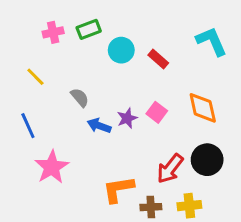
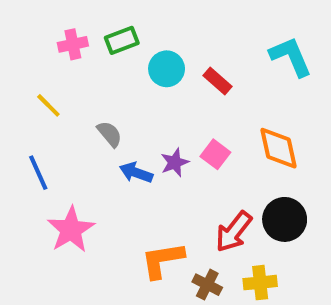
brown cross: (151, 207) -> (207, 285), turned 30

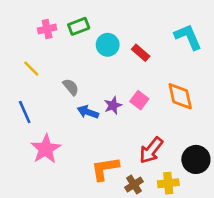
black circle: (285, 219) -> (196, 159), moved
brown cross: (207, 285) -> (134, 185), turned 30

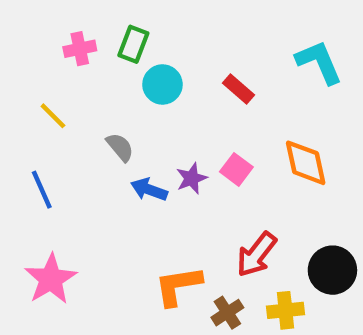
green rectangle: (79, 26) -> (133, 44), turned -48
cyan circle: (108, 45) -> (162, 84), moved
pink star: (46, 149) -> (51, 279), moved

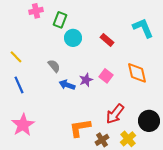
pink cross: (80, 49) -> (36, 11), moved
yellow line: (53, 116) -> (16, 57), moved
yellow cross: (285, 310) -> (128, 139), turned -35

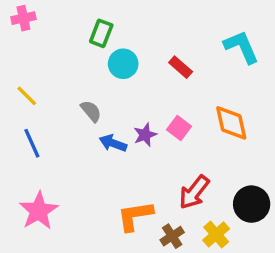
pink cross: (36, 11) -> (23, 18), moved

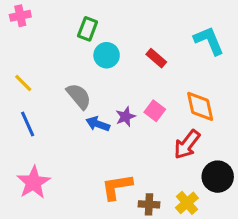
gray semicircle: (91, 111) -> (79, 96), size x1.4
red arrow: (194, 192) -> (187, 144), moved
brown cross: (172, 236) -> (149, 204), turned 36

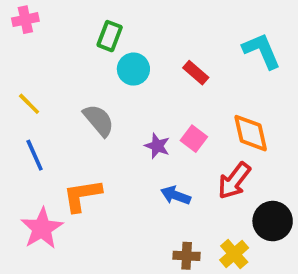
purple star: (126, 117) -> (157, 146), turned -30
blue arrow: (98, 124) -> (176, 195), moved
orange L-shape: (117, 187) -> (82, 195), moved

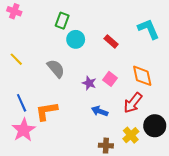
pink cross: (25, 20) -> (14, 11), turned 32
blue line: (35, 155) -> (22, 103), moved
yellow cross: (234, 254) -> (131, 135), moved

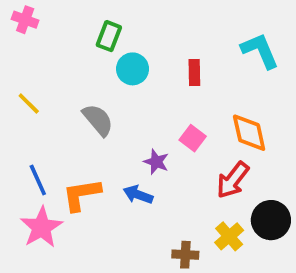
red rectangle: (111, 41) -> (194, 73), turned 48
purple star: (89, 83) -> (156, 162), moved
blue arrow: (100, 111) -> (138, 195), moved

